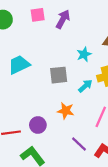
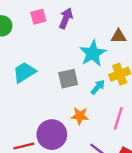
cyan star: (84, 54) -> (93, 53), size x1.6
purple circle: (38, 125) -> (52, 135), size x1.6

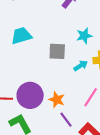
cyan star: (93, 53) -> (84, 36), size x0.7
orange star: (80, 116) -> (57, 100), moved

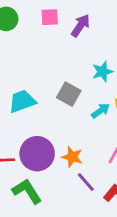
cyan trapezoid: (21, 36) -> (22, 101), moved
gray square: (57, 51) -> (69, 94), turned 30

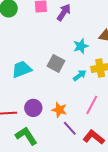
purple circle: (37, 154) -> (33, 108), size x0.7

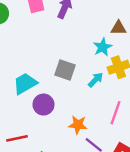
cyan star: (81, 46) -> (103, 47), moved
purple circle: (33, 108) -> (43, 105), moved

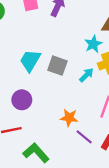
cyan trapezoid: (25, 84) -> (30, 61), moved, turned -30
purple circle: (43, 105) -> (22, 100), moved

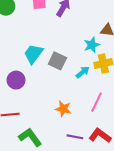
purple circle: (22, 100) -> (16, 80), moved
purple line: (84, 137) -> (75, 137), moved, turned -35

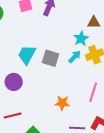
cyan arrow: (83, 72) -> (75, 57), moved

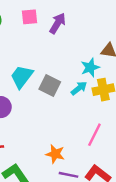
orange star: (62, 103) -> (55, 154), moved

